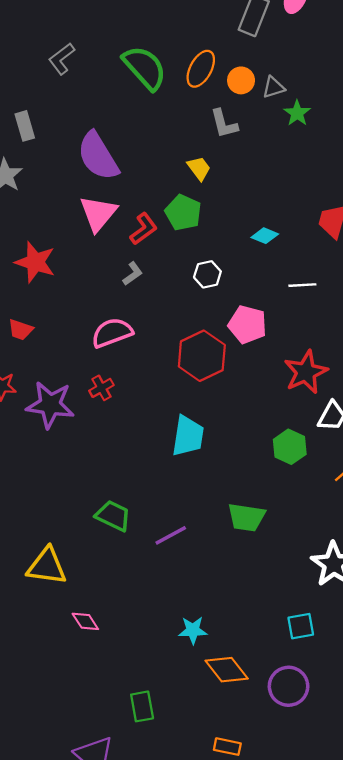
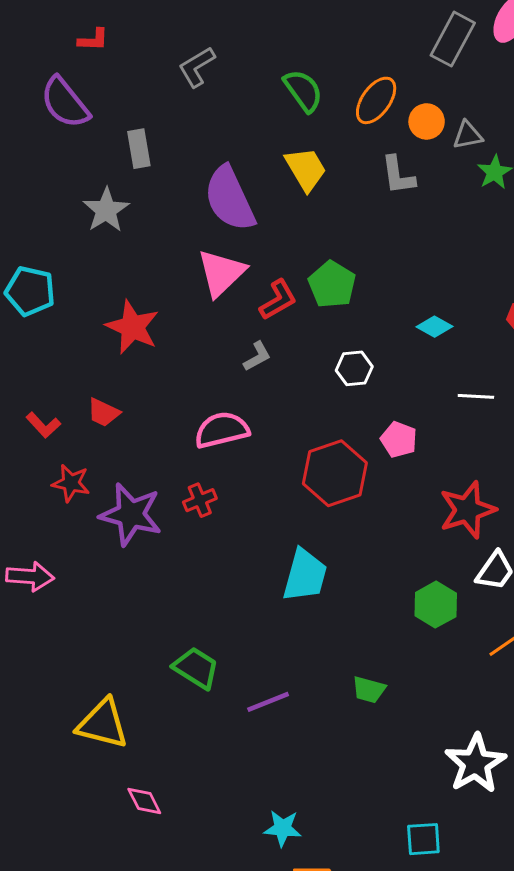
green semicircle: (145, 68) -> (303, 91), size x0.7
yellow trapezoid: (199, 168) -> (306, 169), moved, size x1.4
pink pentagon: (247, 325) -> (399, 440), size x0.7
green trapezoid: (246, 517) -> (369, 690), size x0.7

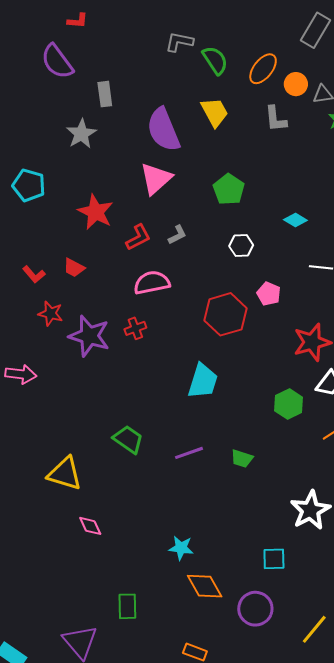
gray L-shape: (197, 67) -> (179, 42), moved, turned 40
red L-shape: (278, 300) -> (138, 237), moved
purple line: (268, 702) -> (189, 453), moved

